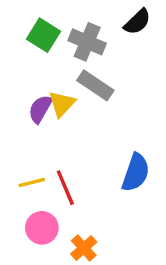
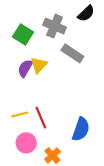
green square: (44, 35) -> (23, 34), moved
gray rectangle: (95, 85) -> (72, 53), moved
blue semicircle: (136, 173) -> (81, 129), moved

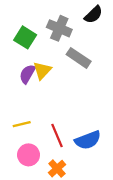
red line: (41, 118) -> (57, 136), moved
blue semicircle: (81, 129) -> (88, 140), turned 50

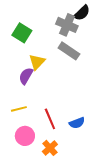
gray cross: (59, 28) -> (67, 25), moved
purple semicircle: (27, 74) -> (26, 76), moved
blue semicircle: (88, 140) -> (77, 123), size x0.7

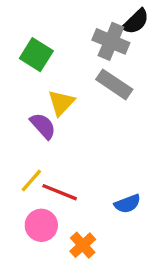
purple semicircle: (26, 76) -> (43, 126), turned 108
yellow line: (19, 109) -> (31, 181), turned -35
red line: (50, 119) -> (60, 192), moved, turned -45

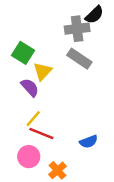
gray cross: (111, 41) -> (77, 29), turned -30
green square: (36, 55) -> (23, 53), moved
yellow line: (31, 181) -> (33, 119), moved

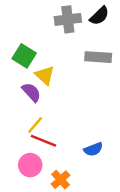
gray cross: (77, 29) -> (68, 19), moved
gray rectangle: (79, 59) -> (98, 57), moved, turned -30
yellow triangle: (43, 71) -> (45, 75), turned -30

